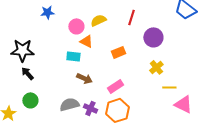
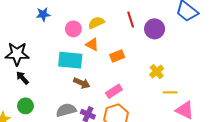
red line: (131, 17) -> (131, 20), turned -35
purple circle: (153, 37) -> (155, 29), moved
orange triangle: (86, 41) -> (92, 44), moved
cyan rectangle: (73, 56) -> (70, 60), size x1.6

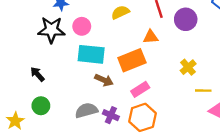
pink circle: (73, 29) -> (82, 26), moved
orange triangle: (92, 44) -> (151, 37), moved, turned -32
black star: (17, 54) -> (51, 30), moved
orange rectangle: (117, 56) -> (132, 60), moved, size x1.6

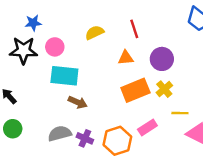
purple circle: (186, 19) -> (162, 59), moved
orange rectangle: (132, 60) -> (135, 90), moved
pink rectangle: (140, 89) -> (147, 128), moved

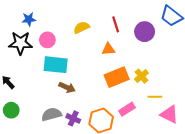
purple circle: (162, 59) -> (145, 32), moved

